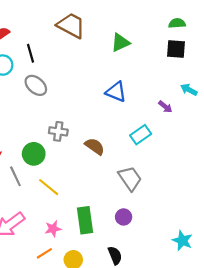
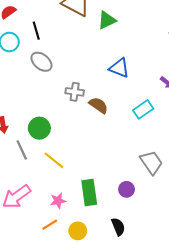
green triangle: (120, 43) -> (107, 20), moved
gray cross: (58, 131) -> (75, 92), moved
brown semicircle: (95, 146) -> (99, 105), moved
gray trapezoid: (130, 178) -> (151, 162), moved

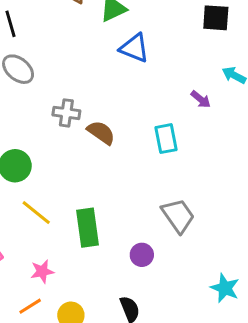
blue triangle: (119, 68) -> (134, 48), moved
cyan rectangle: (143, 109) -> (166, 139), turned -66
green rectangle: (89, 192) -> (87, 228), moved

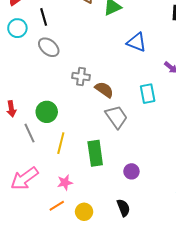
blue triangle: (134, 48) -> (137, 42), moved
yellow line: (36, 213) -> (61, 143), turned 65
gray trapezoid: (178, 216) -> (116, 117), moved

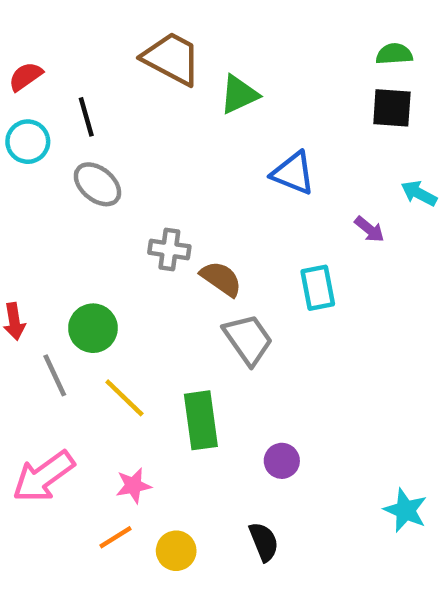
yellow line: (61, 143) -> (124, 398), turned -60

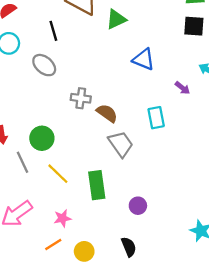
black line: (86, 117) -> (53, 31), moved

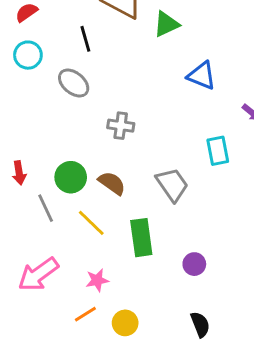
brown semicircle: (107, 113) -> (112, 183), moved
black semicircle: (129, 247) -> (200, 324), moved

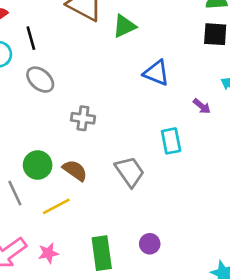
black line: (85, 39) -> (31, 38), moved
yellow line: (91, 223) -> (56, 206), turned -72
green rectangle: (141, 238) -> (102, 253), moved
pink star: (97, 280) -> (48, 253), moved

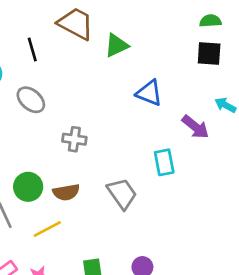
black line: (31, 38) -> (32, 49), moved
purple arrow: (202, 106) -> (195, 127), size x1.5
brown semicircle: (75, 170) -> (66, 192), turned 135

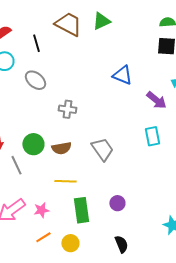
green triangle: (117, 45) -> (101, 21), moved
cyan rectangle: (164, 162) -> (152, 136), moved
yellow line: (47, 229) -> (65, 181), moved, turned 30

